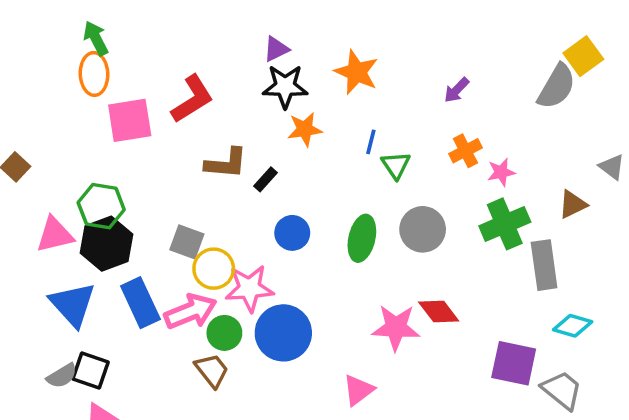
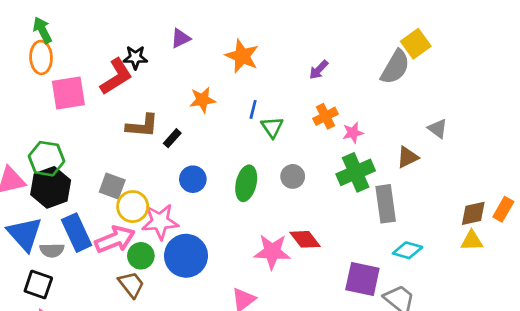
black star: (285, 86) -> (135, 57), moved, size x0.7
gray circle: (423, 229) -> (293, 176), size x0.7
gray semicircle: (62, 376) -> (52, 250), moved, turned 30

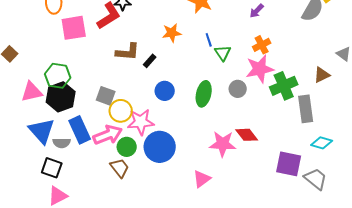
blue line: (253, 109) -> (209, 40), turned -32
pink star: (353, 133) -> (260, 69), moved, size x1.8

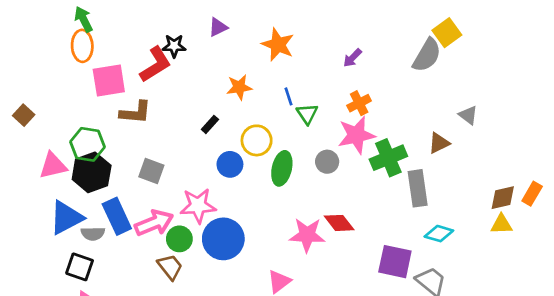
brown L-shape: (128, 52) -> (135, 112), moved
yellow circle: (121, 111) -> (257, 140), moved
blue triangle: (42, 131) -> (66, 218), turned 44

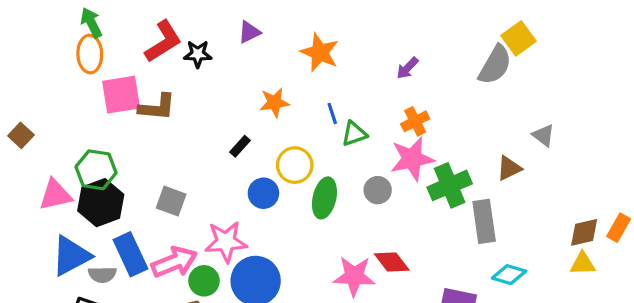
red L-shape: (155, 65) -> (163, 41), moved
brown L-shape: (135, 112) -> (157, 107), moved
green triangle: (307, 114) -> (354, 134), turned 45

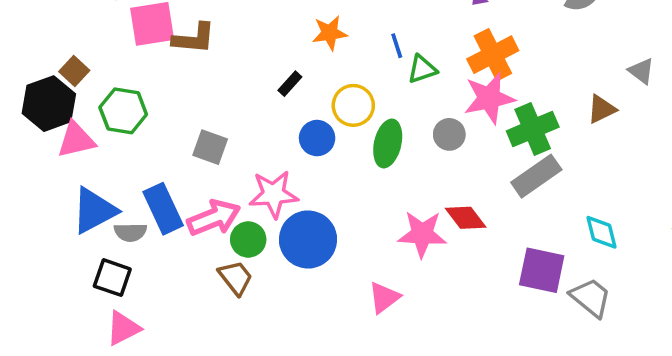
orange cross: (415, 121) -> (493, 55), size x1.5
brown square: (21, 135) -> (74, 71), moved
black hexagon: (101, 203) -> (49, 104), moved
gray rectangle: (484, 221) -> (536, 176), moved, turned 63
cyan diamond: (509, 275) -> (601, 232), turned 60

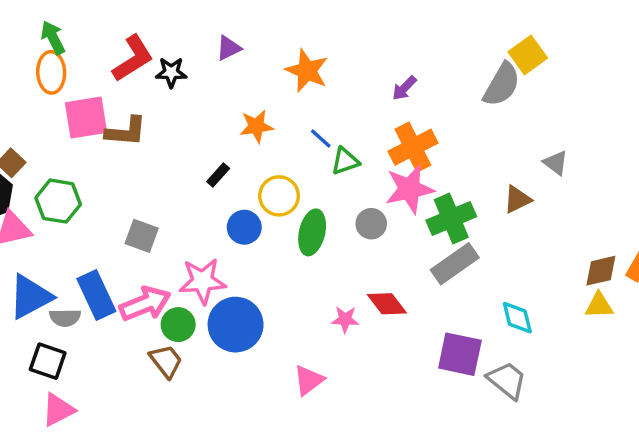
blue line: (397, 46) -> (321, 138), turned -30
pink star: (422, 234) -> (345, 319), size x0.6

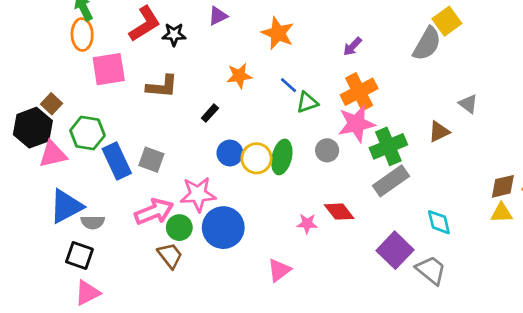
brown L-shape: (126, 132) -> (162, 86), moved
yellow circle: (279, 196) -> (257, 158), moved
blue rectangle: (96, 295) -> (117, 161), moved
purple square: (460, 354) -> (395, 250), turned 32

